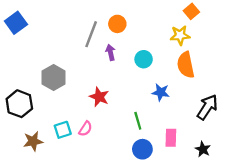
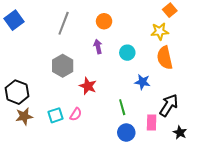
gray line: (91, 34) -> (64, 23), moved
gray hexagon: (54, 77) -> (63, 66), moved
black arrow: (207, 107) -> (169, 105), moved
brown star: (33, 141) -> (24, 116), moved

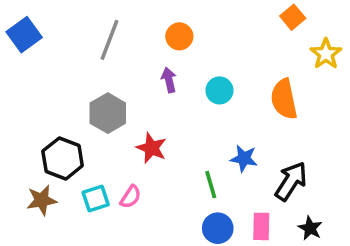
yellow star: (160, 31) -> (326, 54), moved, turned -30
blue star: (142, 82) -> (244, 158), moved
black hexagon: (17, 92) -> (63, 158), moved
pink rectangle: (152, 122) -> (261, 226), moved

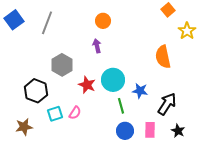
gray line: (110, 40) -> (47, 23), moved
cyan circle: (219, 90) -> (113, 80), moved, size x1.5
brown star: (42, 200) -> (24, 127), moved

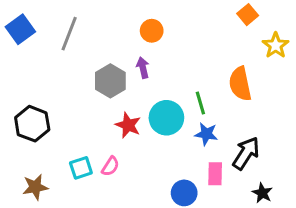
gray hexagon: (62, 65) -> (110, 81), moved
black hexagon: (36, 91) -> (32, 124), moved
green line: (121, 106) -> (200, 103), moved
pink rectangle: (150, 130) -> (215, 174), moved

